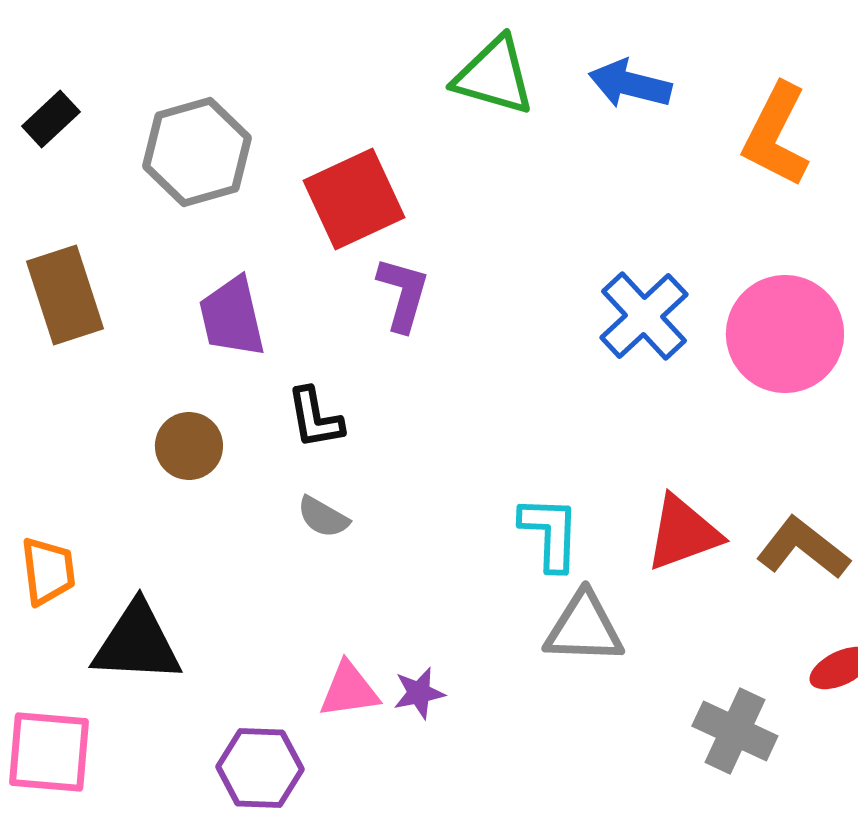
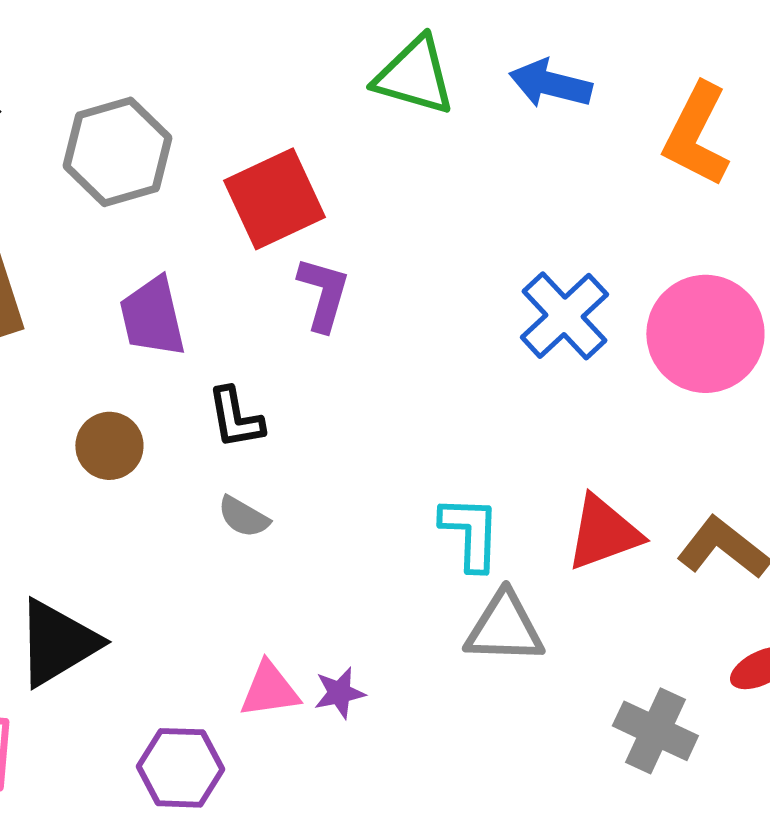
black triangle: (137, 643) -> (57, 643), turned -34

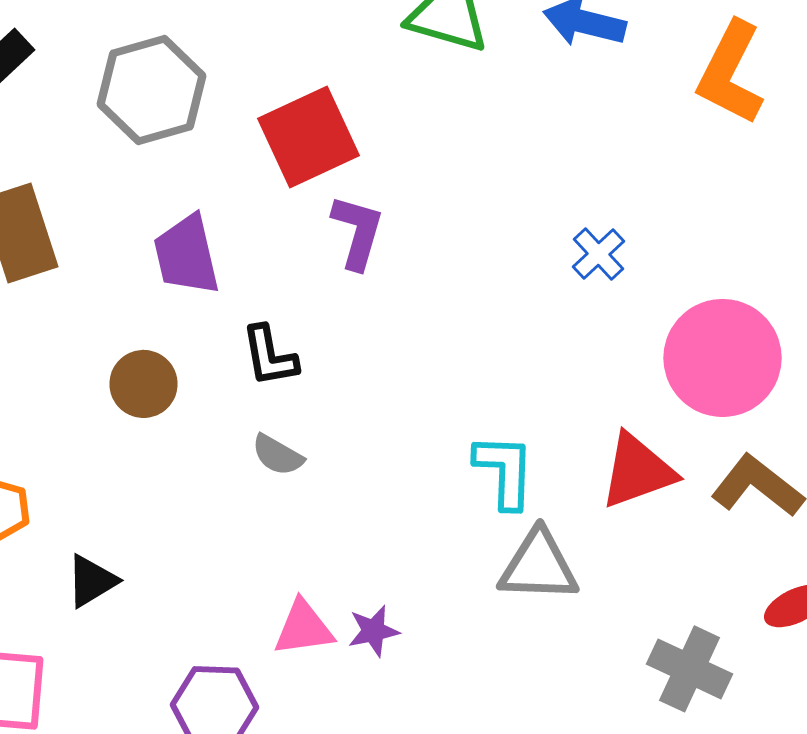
blue cross: (564, 316) -> (598, 254), size x0.6
pink circle: (705, 334) -> (722, 358), moved
black triangle: (57, 643) -> (92, 581), size x0.6

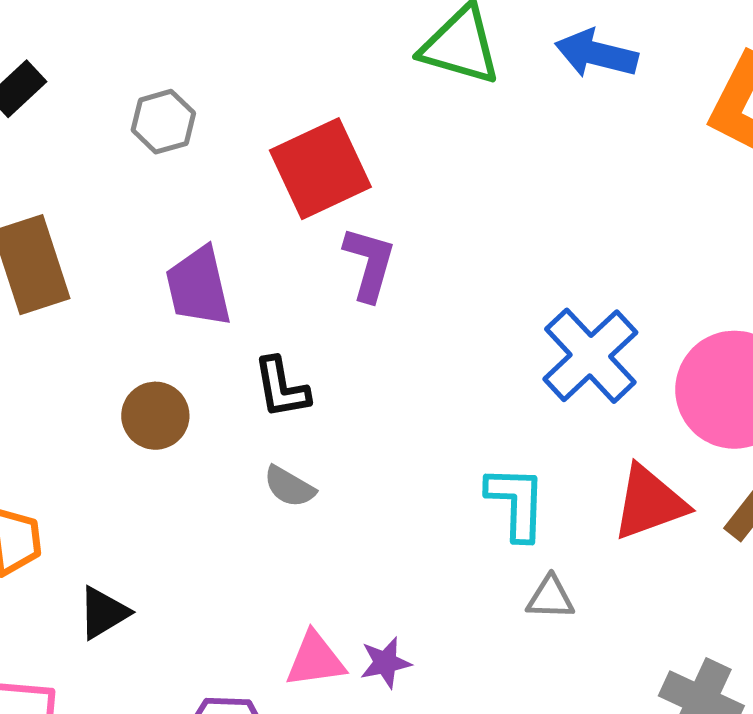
gray hexagon: (152, 90) -> (163, 122), size x0.6
blue cross: (598, 254) -> (590, 356), moved, size x1.8
gray triangle: (538, 566) -> (550, 598), size x0.6

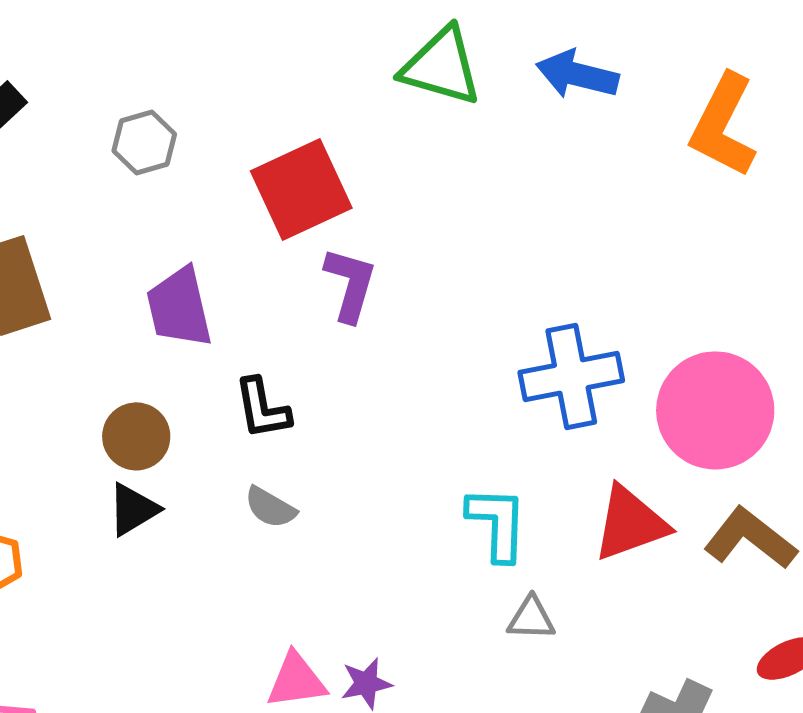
blue cross: (590, 356) -> (571, 376), turned 32
black triangle: (103, 613) -> (133, 509), moved

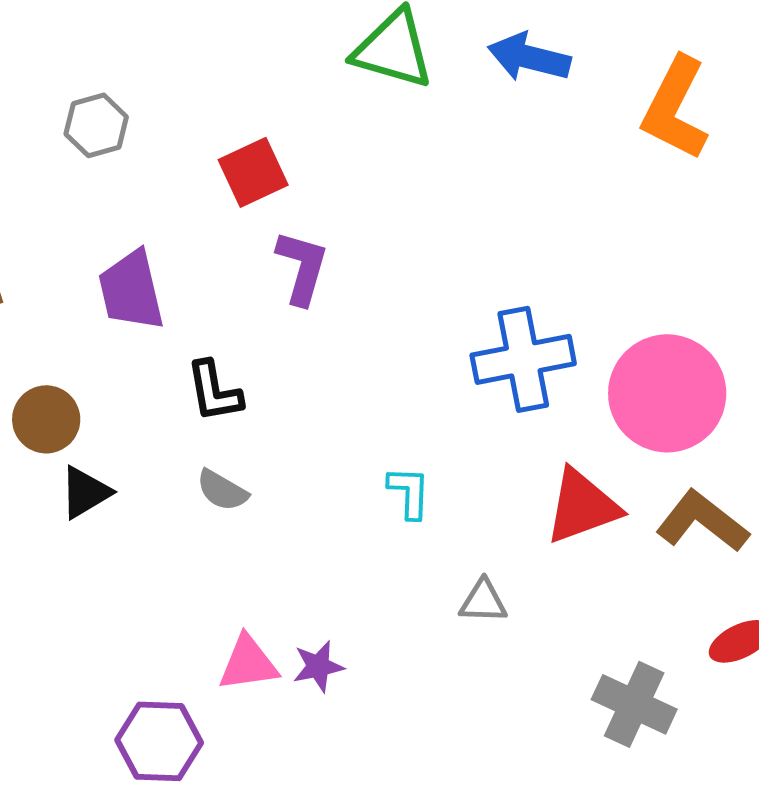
red square: (301, 189) -> (253, 172), size x0.7
brown circle: (136, 436) -> (46, 419), moved
cyan L-shape: (497, 523) -> (409, 492), moved, size x0.7

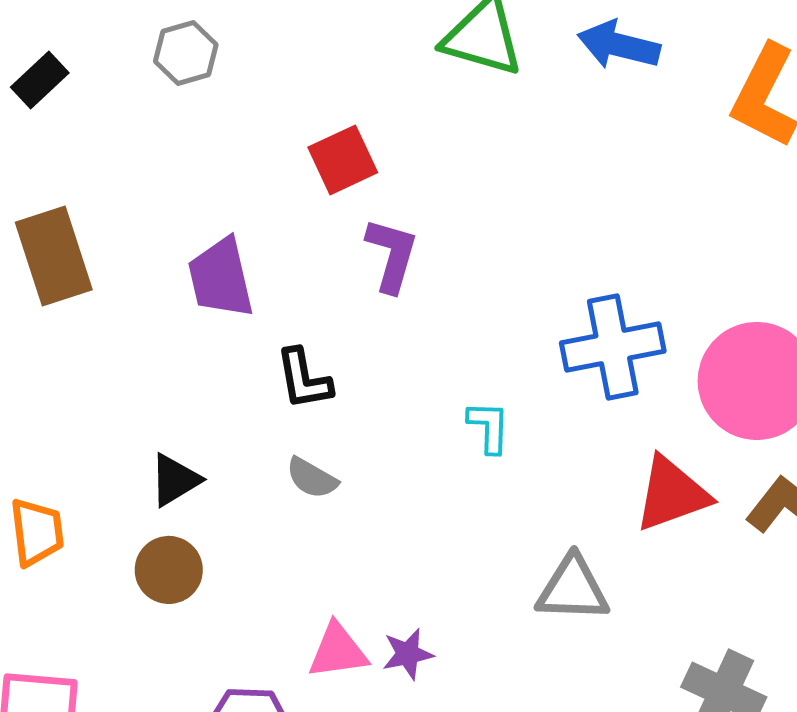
gray hexagon: (96, 125) -> (186, 53), moved
brown circle: (46, 419) -> (169, 570), moved
cyan L-shape: (409, 492) -> (489, 427), moved
gray triangle: (483, 601) -> (573, 589), size x1.5

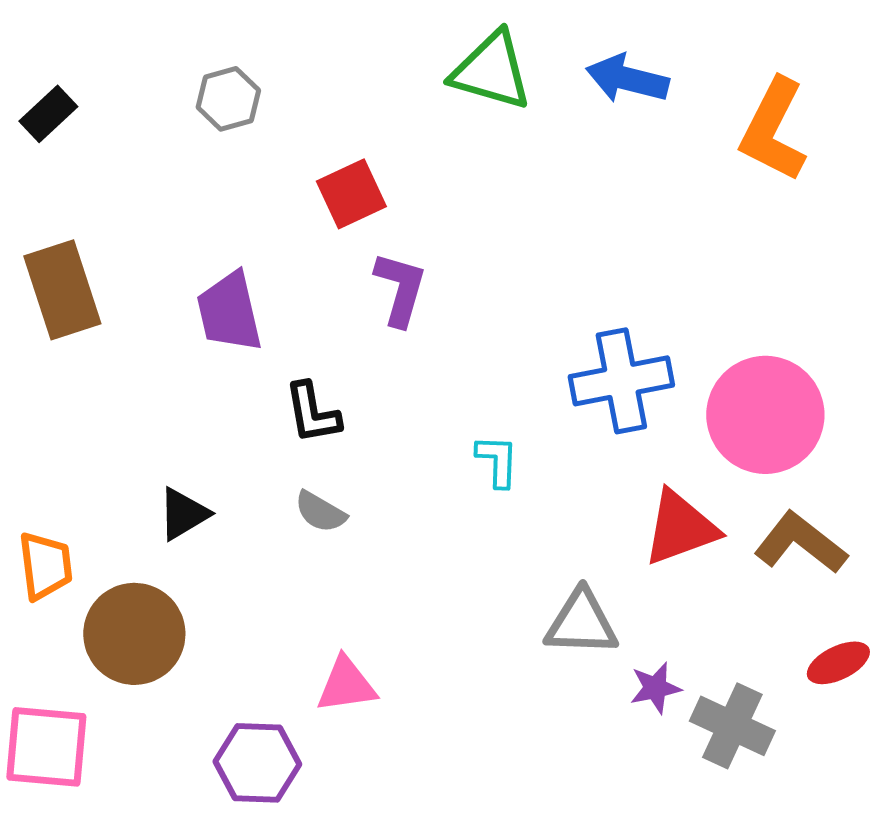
gray hexagon: (186, 53) -> (228, 99), moved
brown circle: (169, 570) -> (134, 634), moved, size x1.5
purple star: (408, 654) -> (655, 688), moved

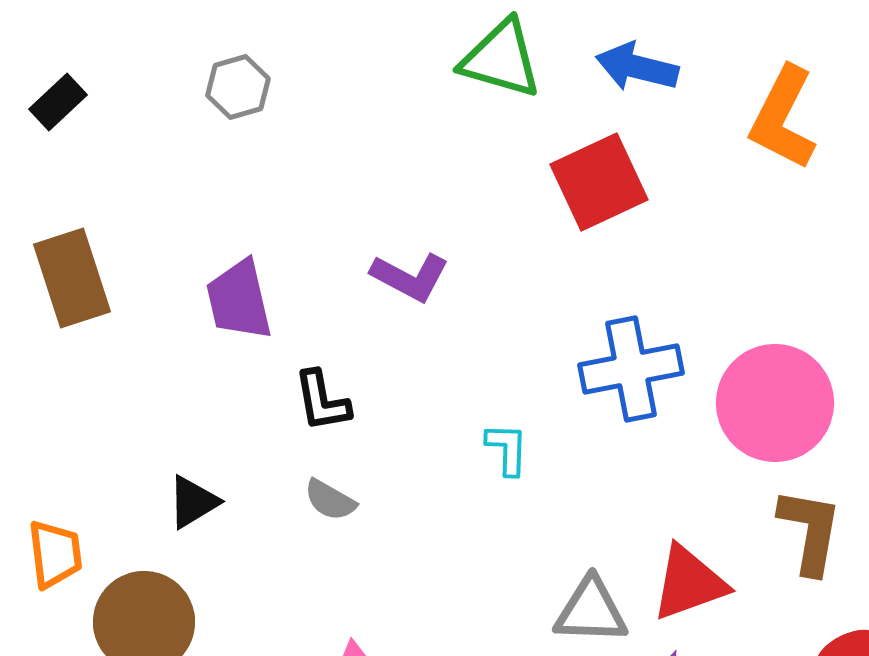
red square: (351, 194) -> (599, 182), moved, size x1.4
purple L-shape: (400, 289) -> (410, 277), turned 102
red triangle: (680, 528) -> (689, 583), moved
brown L-shape: (800, 543) -> (810, 531), turned 62

